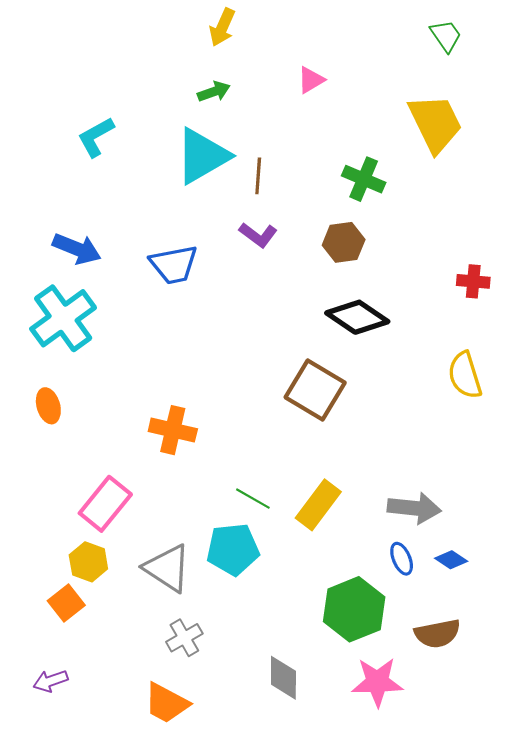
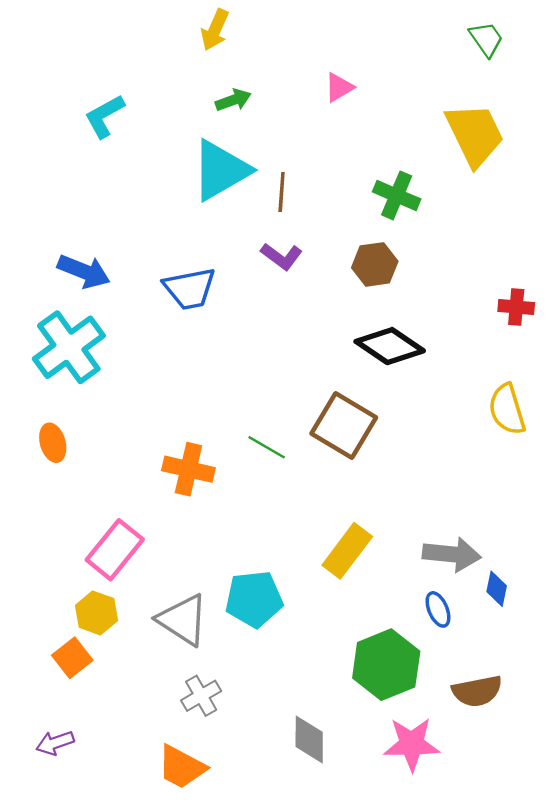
yellow arrow: (222, 27) -> (215, 30), moved
cyan L-shape: (96, 137) -> (104, 116), moved
green line: (253, 499) -> (267, 447), moved
blue diamond: (451, 560) -> (497, 589), moved, turned 68

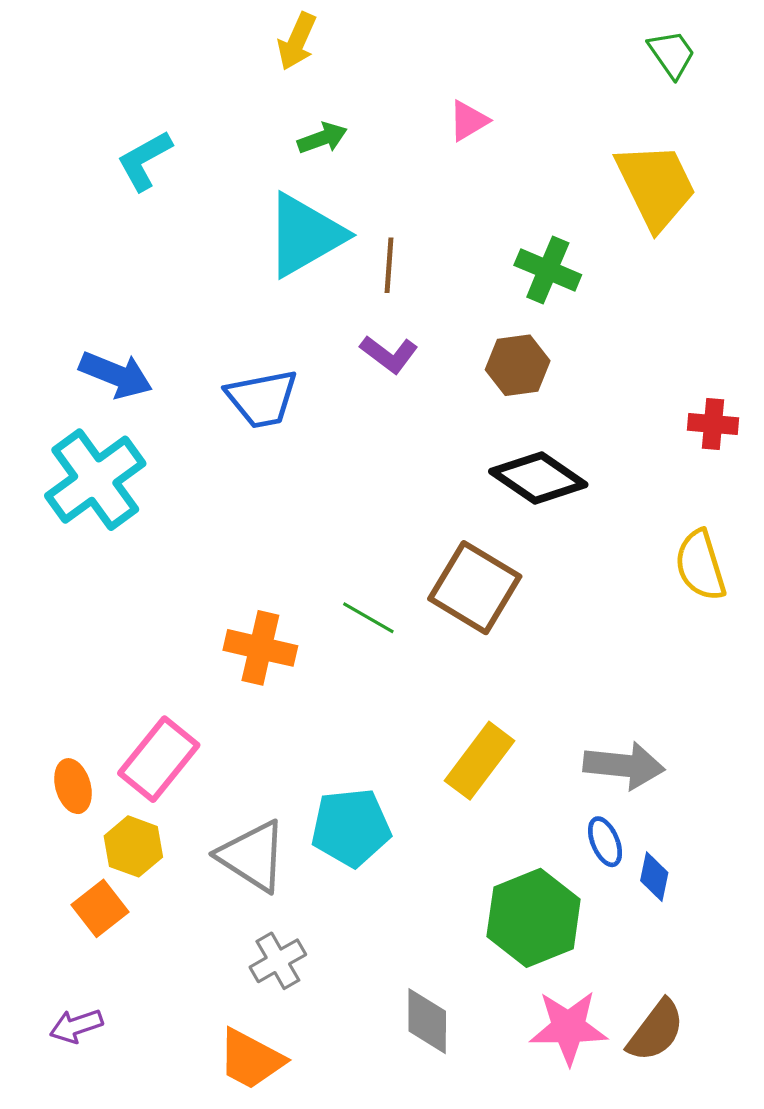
orange ellipse: (53, 443) -> (73, 786), moved
blue diamond: (497, 589) -> (654, 877), moved
brown semicircle: (477, 691) -> (656, 1031), moved, turned -42

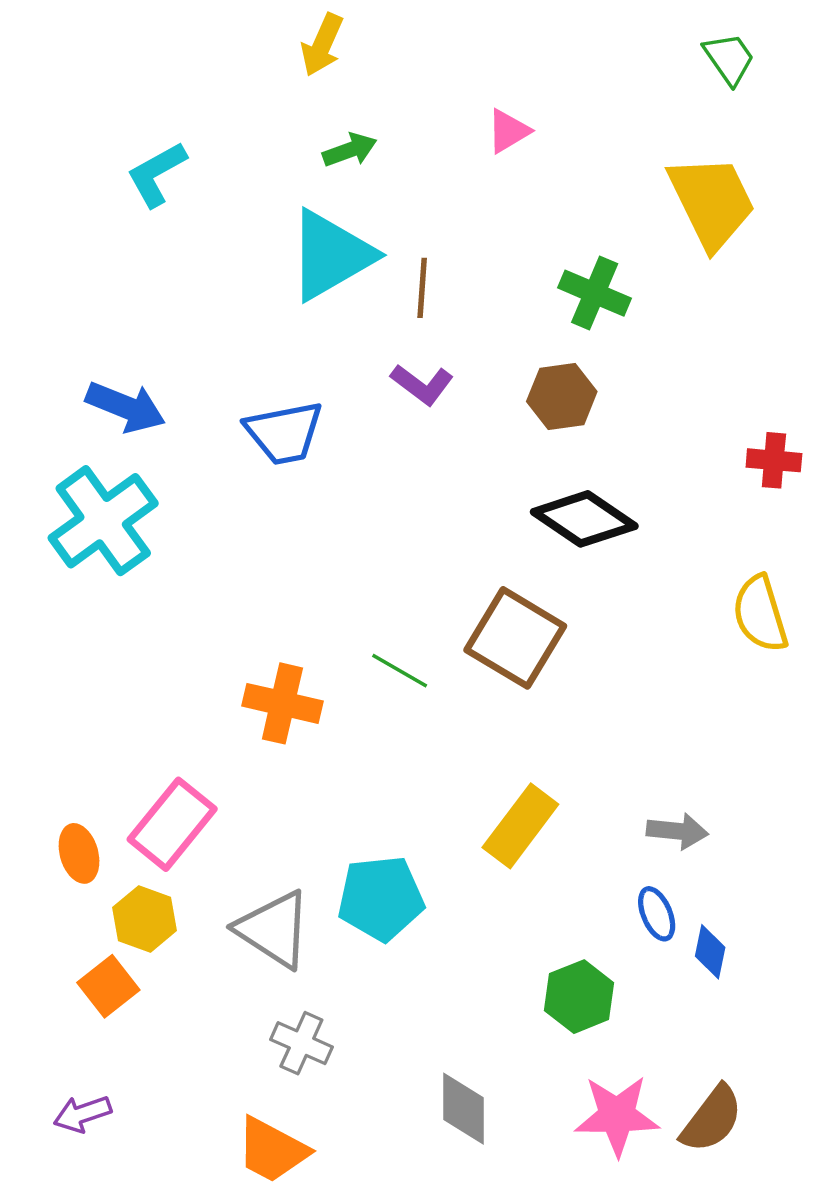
gray arrow: (624, 765) -> (677, 831), size x0.7
green hexagon: (534, 918) -> (579, 997), size x0.7
gray cross: (278, 961) -> (301, 1043), turned -36

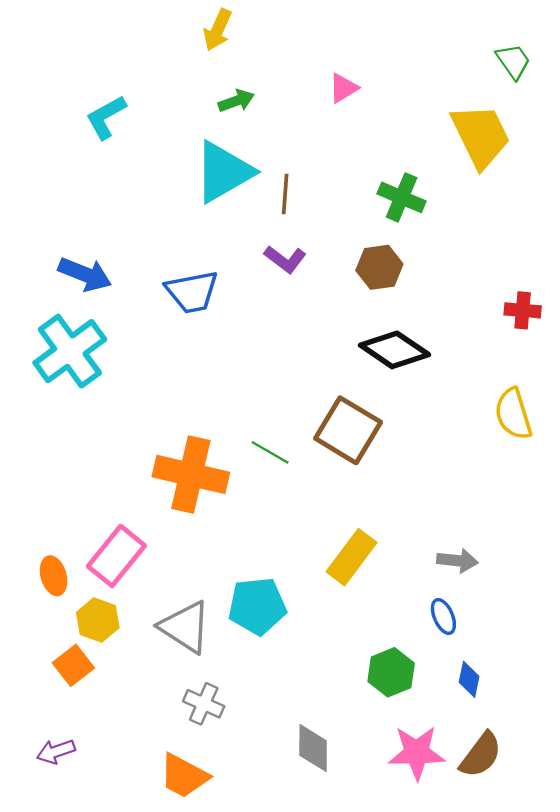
green trapezoid: (729, 59) -> (513, 61), moved
orange cross: (282, 703) -> (191, 474), size x1.4
blue diamond: (710, 952) -> (469, 679), moved

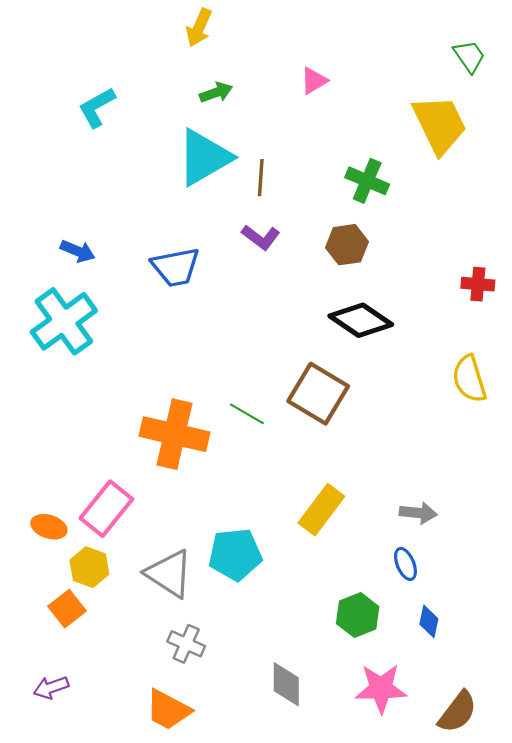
blue arrow: (85, 274) -> (78, 251), size x0.7
orange ellipse: (54, 576) -> (49, 527), turned -56
brown semicircle: (481, 755) -> (458, 712), moved

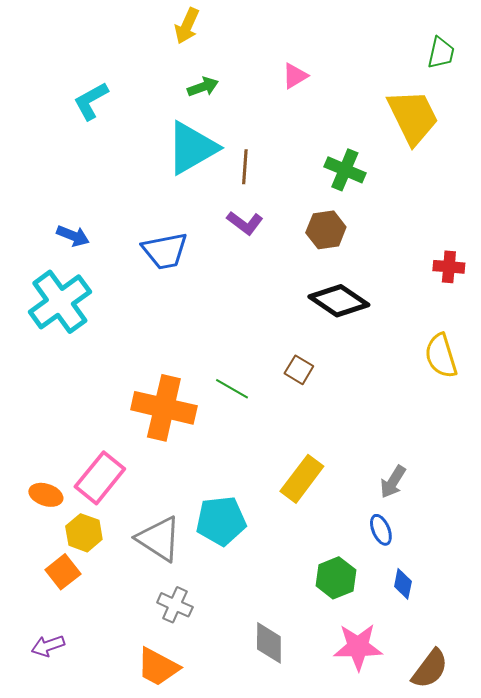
green trapezoid: (469, 56) -> (441, 53), turned 48
brown square: (318, 394) -> (299, 370), size x0.5
gray arrow: (418, 513) -> (393, 482), turned 116

